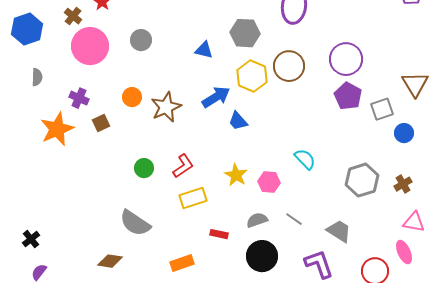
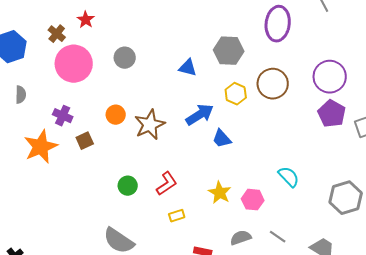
yellow hexagon: (252, 76) -> (236, 94), size x0.7
yellow rectangle: (193, 198) -> (177, 216), size x0.6

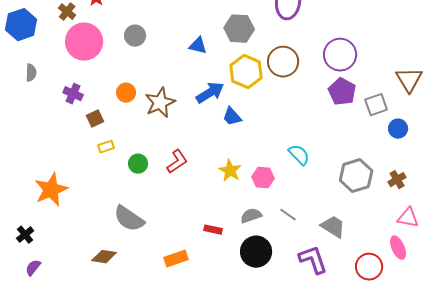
yellow hexagon: (236, 94) -> (246, 72), size x1.5
orange star: (41, 147) -> (51, 190), moved
yellow rectangle: (177, 216) -> (106, 147), moved

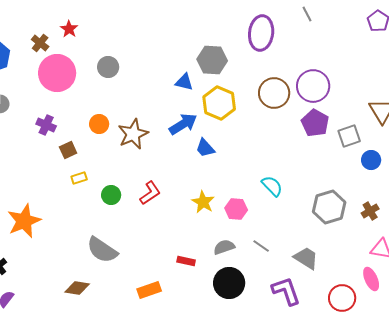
blue triangle: (198, 46) -> (184, 82), moved
brown circle: (283, 62) -> (274, 93), moved

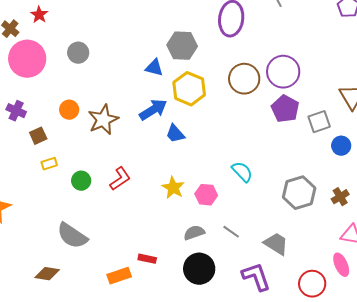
red rectangle: (186, 261) -> (147, 259), moved

